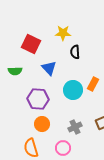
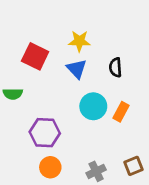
black semicircle: (75, 52) -> (115, 67), moved
blue triangle: (49, 68) -> (77, 69), moved
cyan circle: (73, 90) -> (93, 106), moved

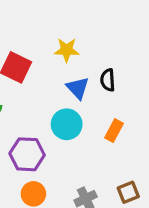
blue triangle: (77, 69) -> (78, 88), moved
cyan circle: (93, 106) -> (67, 124), moved

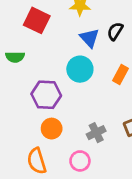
black semicircle: (108, 80) -> (115, 31), turned 36

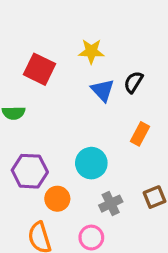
cyan circle: (80, 69) -> (91, 163), moved
purple hexagon: (46, 95) -> (30, 171), moved

